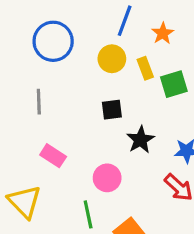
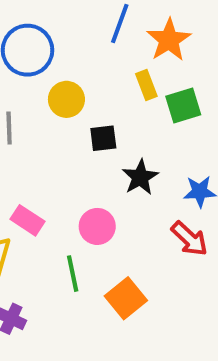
orange star: (163, 33) -> (169, 40), size x1.5
yellow circle: (112, 59) -> (66, 99), moved
pink rectangle: (53, 156) -> (27, 220), moved

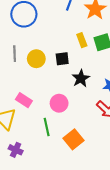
yellow rectangle: (146, 85) -> (82, 40), moved
yellow circle: (66, 99) -> (36, 59), moved

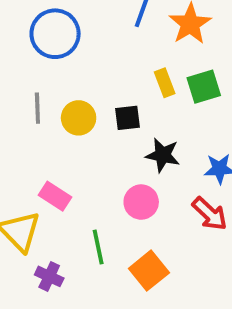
black star: (81, 78) -> (163, 155), turned -30
pink circle: (59, 103) -> (141, 202), moved
purple cross: (16, 150) -> (49, 276), moved

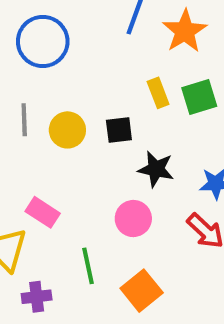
purple cross: (49, 276) -> (37, 297), turned -32

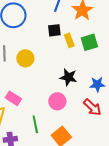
black square: (119, 130) -> (54, 30), moved

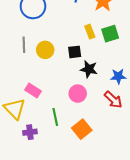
black square: (54, 30) -> (75, 52), moved

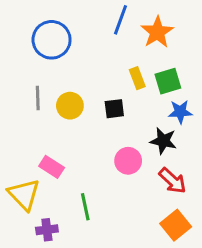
black star: (89, 69) -> (163, 141), moved
blue star: (118, 76) -> (180, 112), moved
pink circle: (78, 94) -> (128, 161), moved
orange square: (82, 129) -> (176, 225), moved

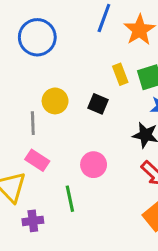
gray line: (38, 98) -> (33, 123), moved
black square: (114, 109) -> (98, 104), turned 30
pink circle: (128, 161) -> (94, 165), moved

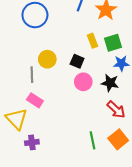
pink circle: (94, 165) -> (83, 82), moved
green line: (70, 199) -> (93, 140), moved

